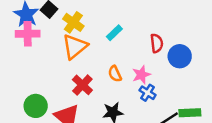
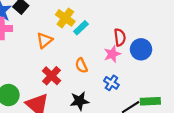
yellow cross: (73, 22) -> (65, 18), moved
orange triangle: (75, 46) -> (44, 40), size x0.7
pink star: (141, 75) -> (112, 54), moved

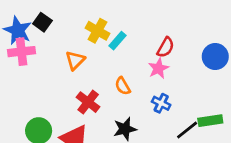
red semicircle: (120, 37) -> (166, 47), turned 42
blue circle: (141, 49) -> (215, 57), moved

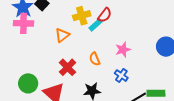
yellow cross: (97, 31) -> (82, 16), turned 36
red semicircle: (166, 47) -> (105, 15), moved

